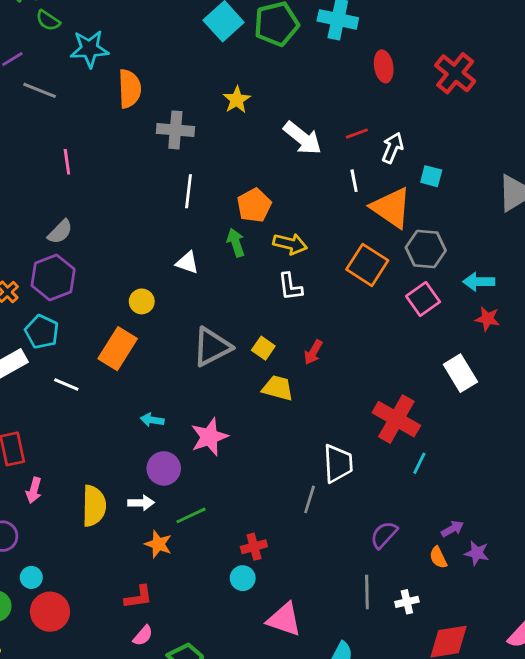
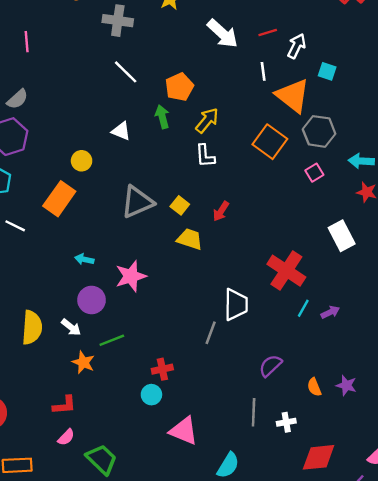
white line: (188, 191) -> (126, 72), turned -56
yellow arrow: (290, 244) -> (207, 120), turned -68
pink square: (423, 299) -> (314, 173), size x0.7
white arrow: (141, 503) -> (71, 327), turned 36
purple arrow: (452, 529) -> (330, 312), moved

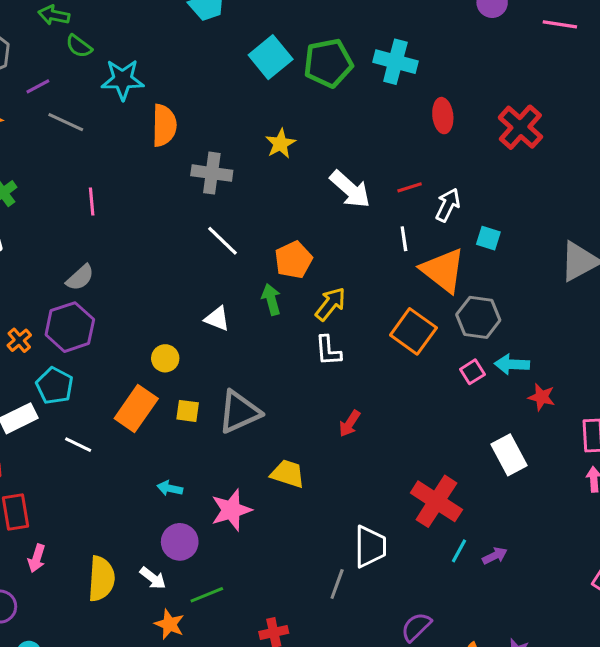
cyan arrow: (361, 161) -> (512, 364), moved
yellow square: (180, 205) -> (188, 411), moved, turned -30
yellow trapezoid: (190, 239) -> (288, 474), moved

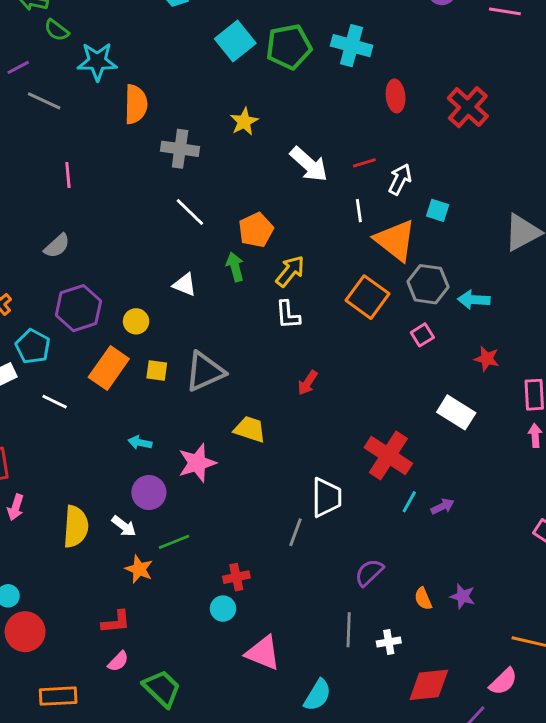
purple hexagon: (70, 327) -> (78, 308), moved
cyan arrow: (512, 364) -> (474, 300), moved
white rectangle: (509, 455) -> (456, 412), turned -30

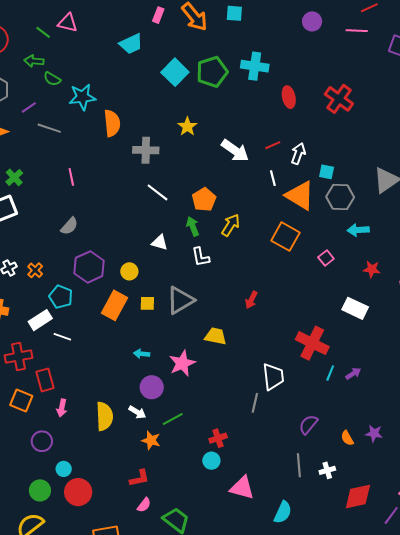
gray hexagon: (428, 284) -> (340, 197), moved
white L-shape: (288, 315) -> (201, 257), moved
white line: (55, 402) -> (62, 337), moved

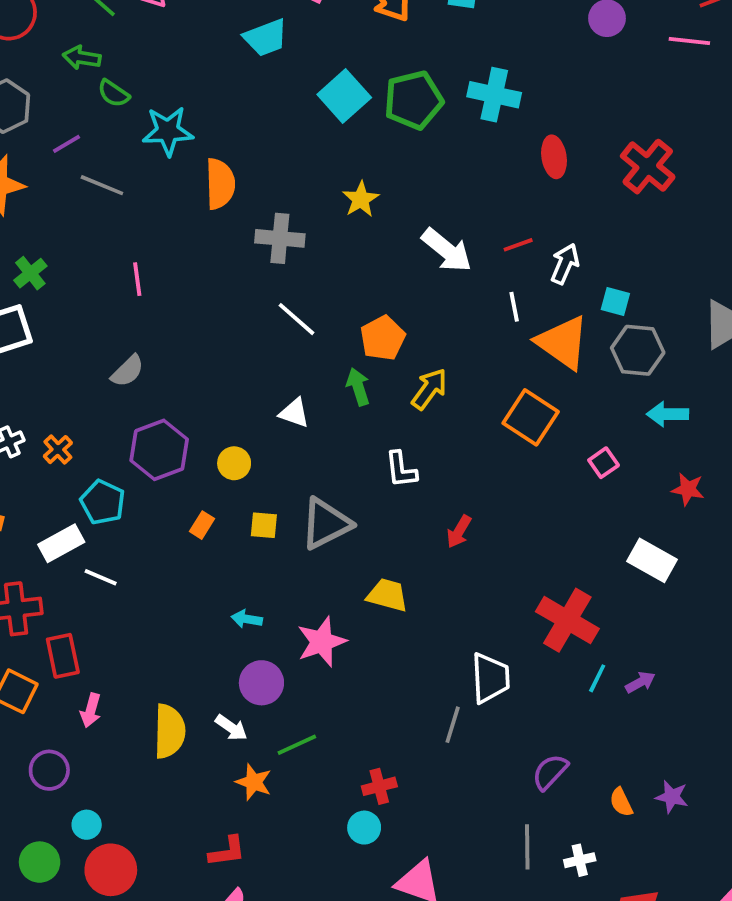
white L-shape: (201, 257) -> (401, 469), moved
orange rectangle: (114, 305) -> (202, 525), size x0.5

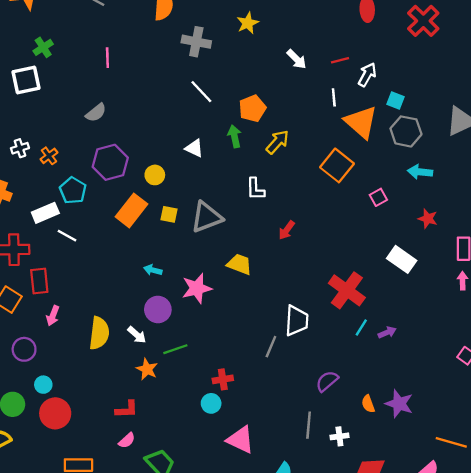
white arrow: (447, 250) -> (297, 59), size x0.7
orange rectangle: (202, 525) -> (132, 210), size x2.0
purple star: (672, 797) -> (399, 404), size x1.4

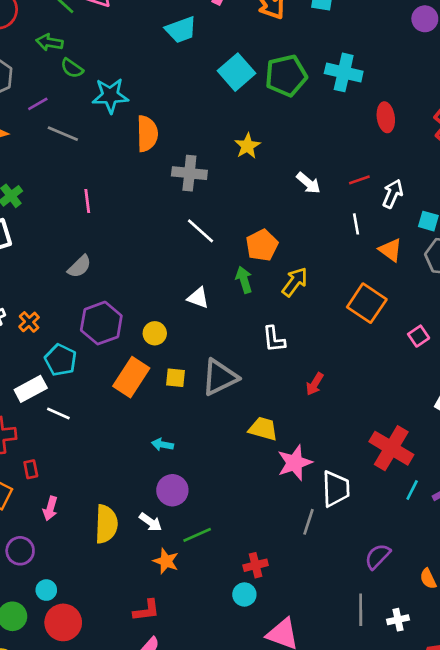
orange triangle: (361, 122) -> (390, 250), size x0.6
red rectangle: (39, 281) -> (31, 469), size x0.6
pink star: (197, 288) -> (295, 463), moved

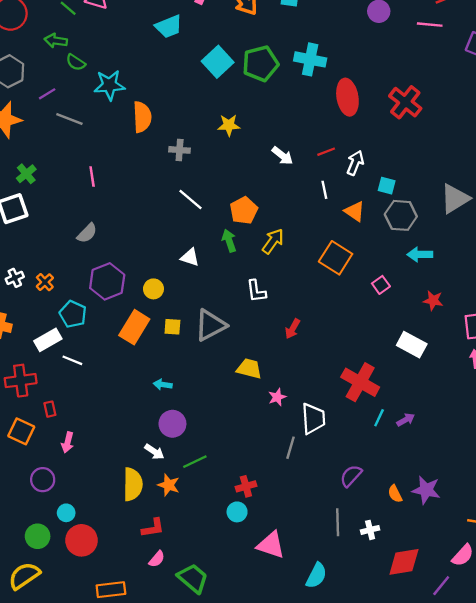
red ellipse: (386, 117) -> (347, 97), size x1.4
yellow star: (247, 146) -> (229, 125), turned 30
gray cross: (189, 173) -> (180, 150), size x0.7
pink star: (295, 463) -> (277, 397), size x0.6
yellow semicircle: (106, 524) -> (133, 484), moved

